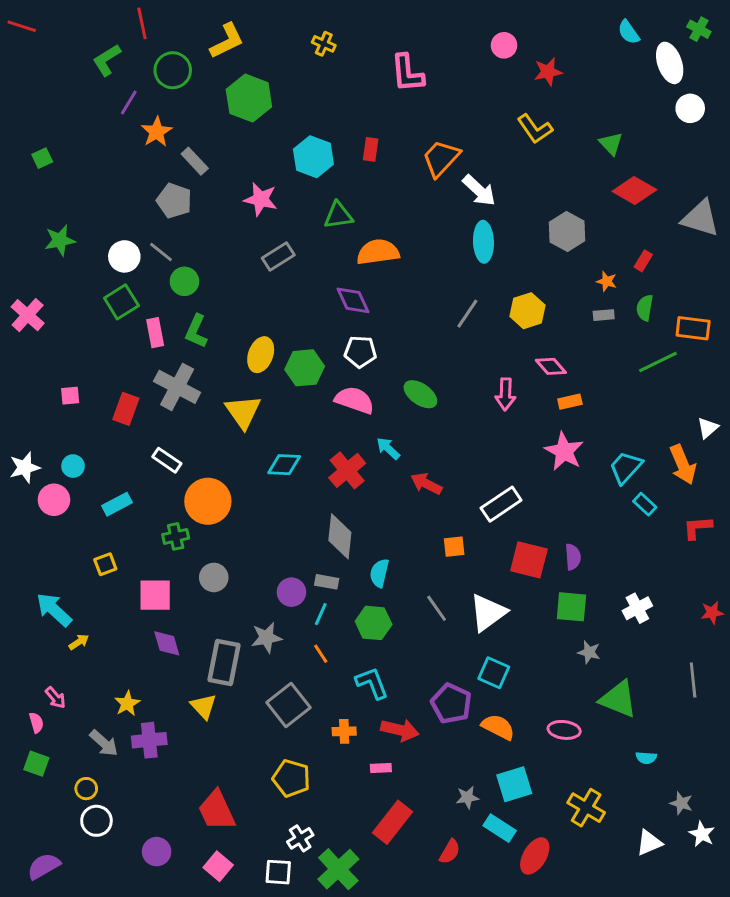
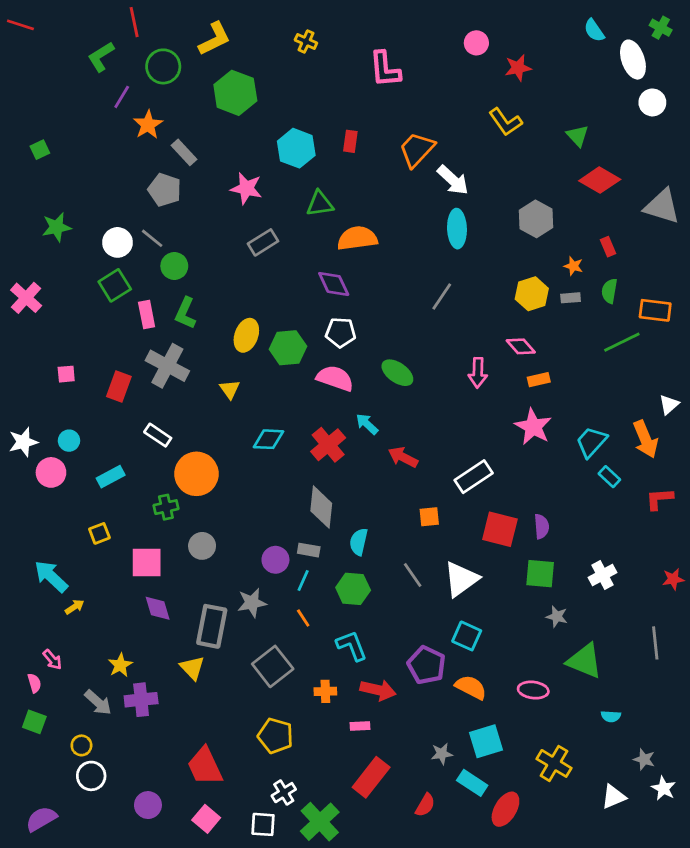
red rectangle: (643, 261) -> (608, 247), turned -54
yellow hexagon: (527, 311) -> (532, 294), moved
yellow triangle: (243, 412) -> (230, 389), size x0.6

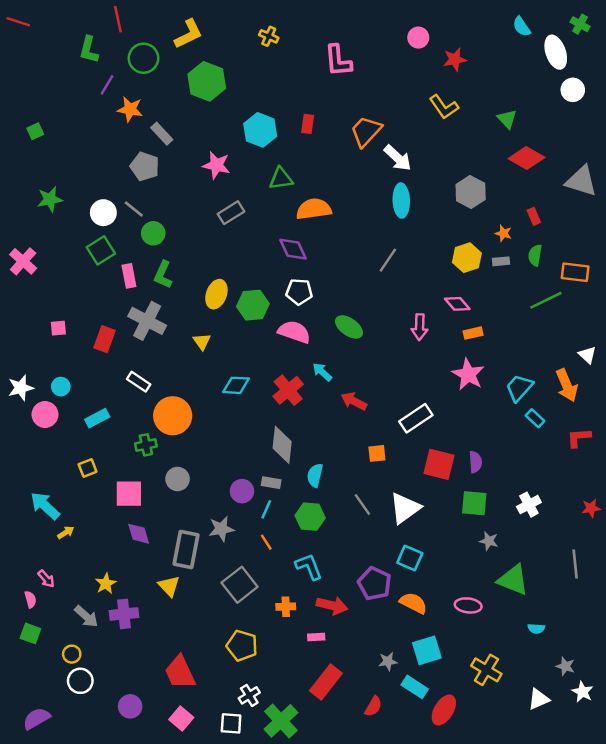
green L-shape: (101, 57) -> (89, 50), turned -44
orange star: (148, 125) -> (130, 109), turned -30
white triangle: (669, 405) -> (587, 355), turned -36

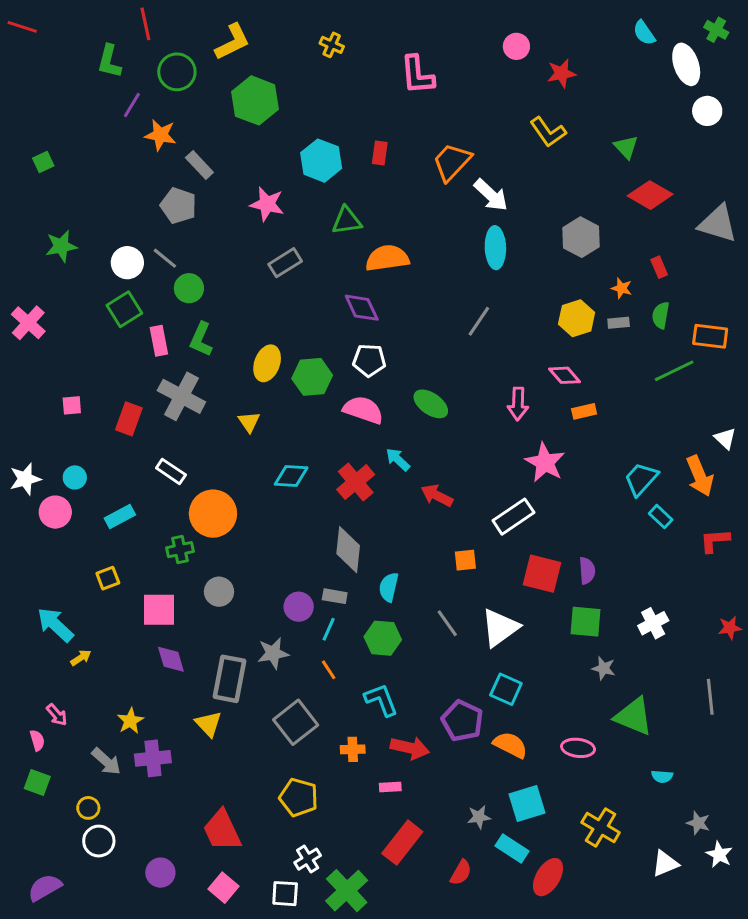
pink star: (468, 374) -> (545, 462), moved

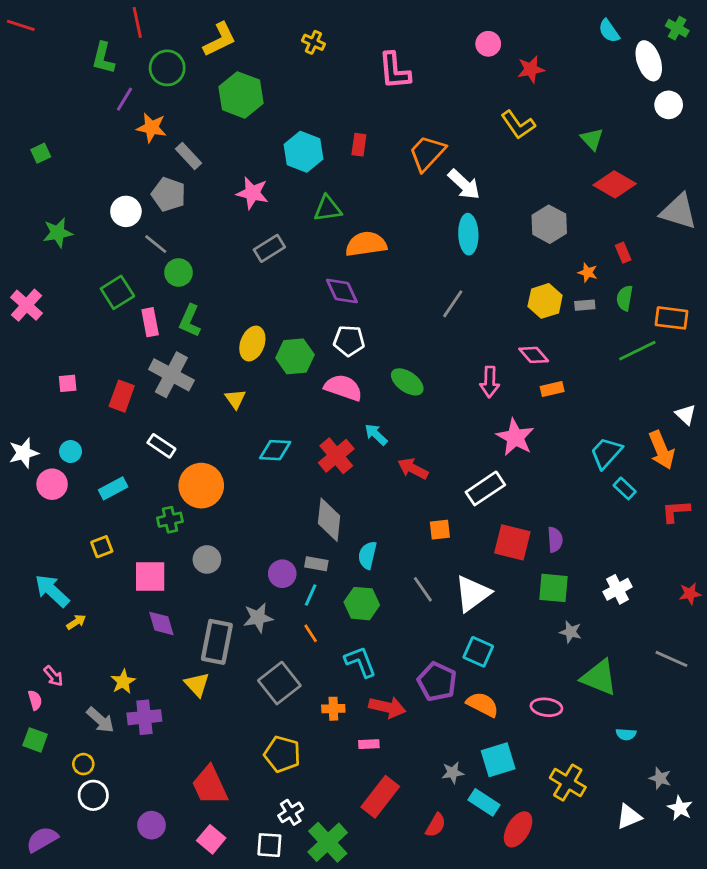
white circle: (127, 263) -> (126, 211), moved
gray line: (710, 697) -> (671, 659), turned -60

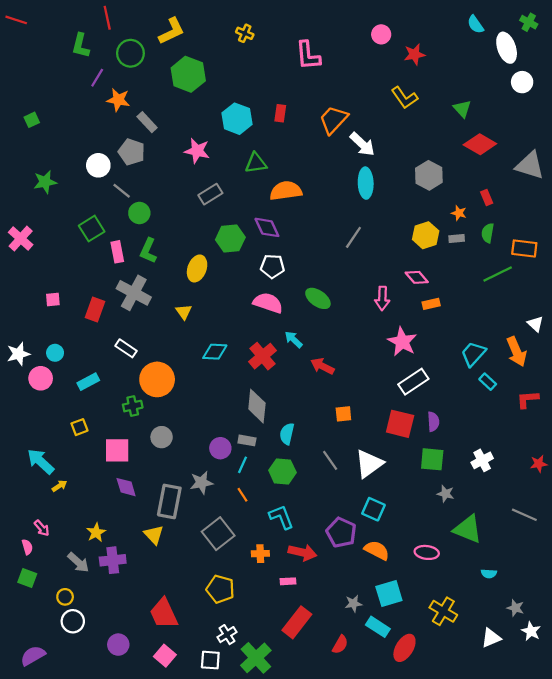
green hexagon: (295, 356) -> (230, 239), moved
white rectangle: (485, 488) -> (413, 382), moved

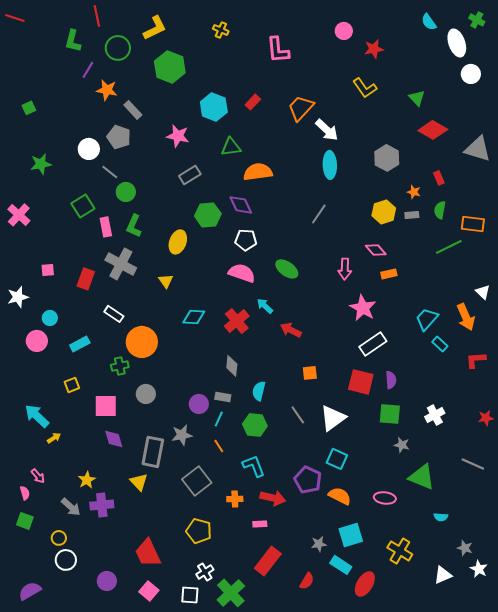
red rectangle: (280, 113) -> (253, 102), turned 35
white star: (18, 354) -> (18, 297), moved
gray diamond: (257, 406) -> (232, 366), size x0.7

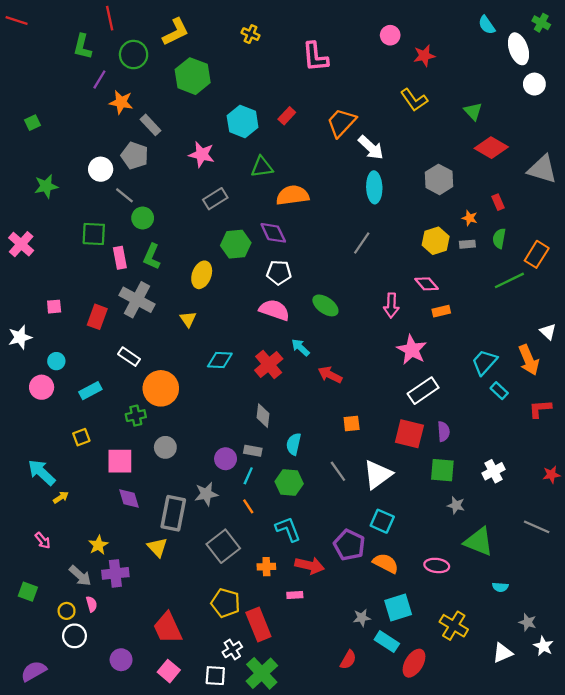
green square: (83, 206) -> (94, 234), turned 35
orange rectangle: (473, 224) -> (537, 254), turned -65
pink semicircle: (25, 493) -> (92, 604), moved
red rectangle: (268, 561) -> (258, 625), moved, turned -60

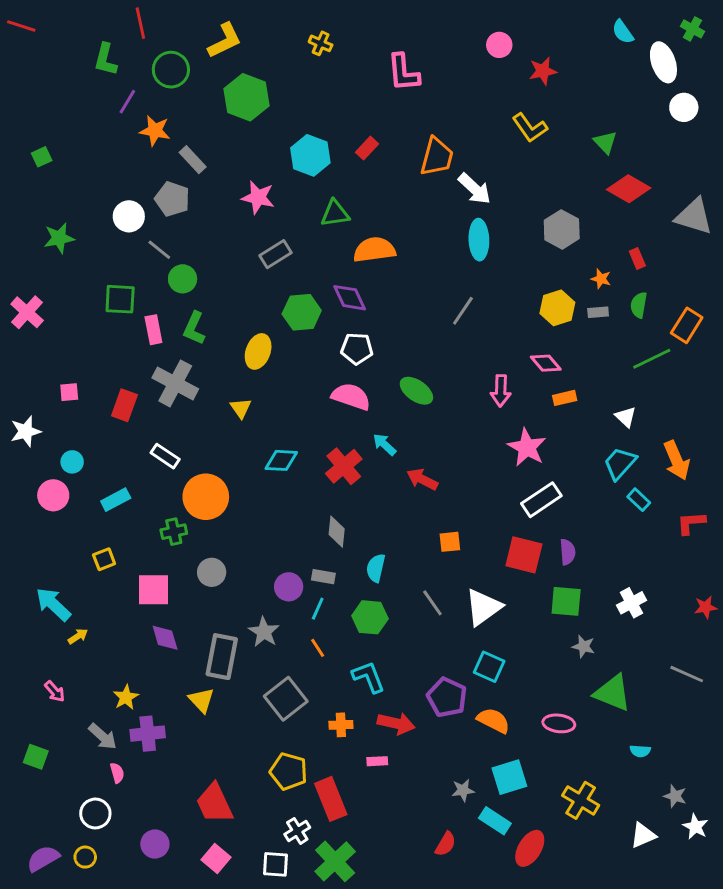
orange trapezoid: (341, 123) -> (437, 157), turned 152
white triangle: (548, 332) -> (626, 417), moved
gray star: (206, 494) -> (264, 632), turned -30
yellow circle: (67, 611) -> (85, 857), moved

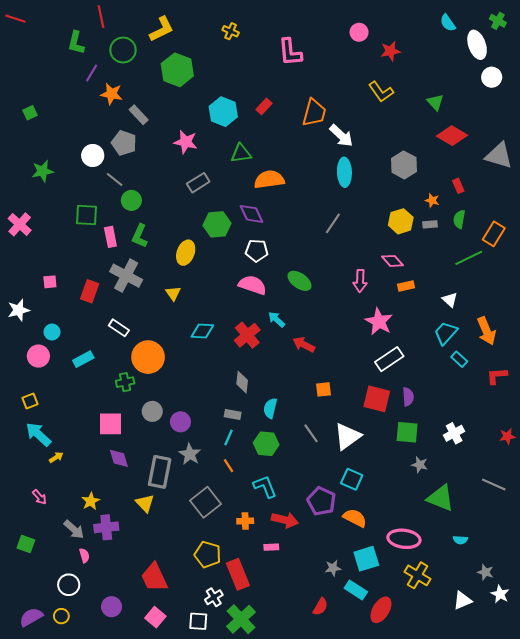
yellow square: (104, 559) -> (30, 401), moved
purple circle: (289, 587) -> (180, 422), moved
pink ellipse: (559, 723) -> (404, 539), moved, size x1.4

